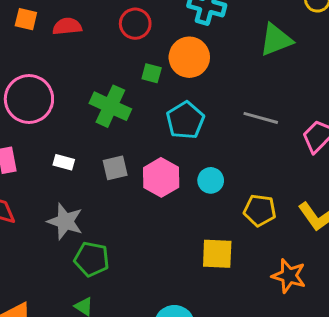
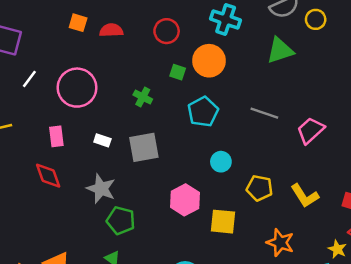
green cross: (110, 106) -> (143, 97), size x0.6
gray square: (115, 168) -> (144, 147), size x1.5
pink hexagon: (161, 177) -> (185, 200), moved

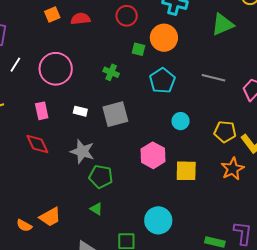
orange square: (78, 23) -> (52, 15), turned -35
yellow pentagon: (259, 188) -> (225, 132), moved
orange star: (280, 243) -> (233, 169), moved, turned 30

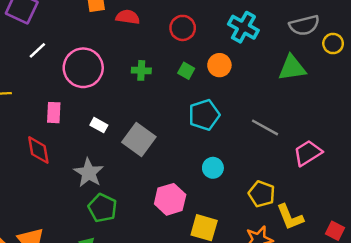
orange circle: (164, 38) -> (219, 65), size x0.7
green cross: (111, 72) -> (141, 70), moved, turned -35
gray square: (115, 114) -> (139, 139), turned 36

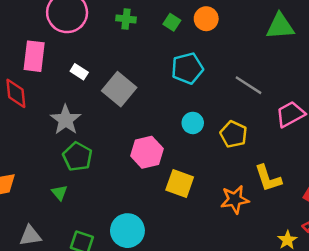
pink rectangle: (54, 113) -> (34, 56), size x1.4
yellow pentagon: (262, 194) -> (234, 134), moved

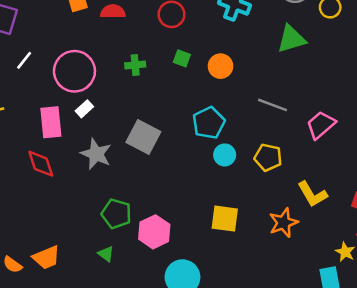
orange circle: (206, 19) -> (220, 66), moved
cyan pentagon: (187, 68) -> (209, 123), moved
white rectangle: (79, 72) -> (84, 109), moved, turned -63
gray star: (66, 120) -> (96, 154), moved
pink hexagon: (147, 152) -> (154, 232), moved

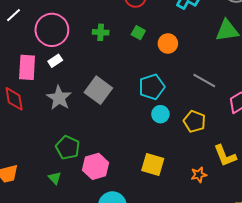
orange star: (284, 223) -> (199, 175), size x0.7

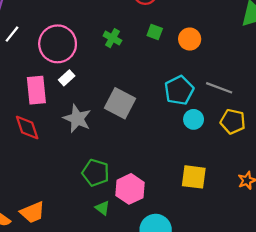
green cross: (101, 32) -> (112, 38), turned 35
gray line: (204, 80) -> (219, 88), moved
green triangle: (55, 178) -> (102, 208), moved

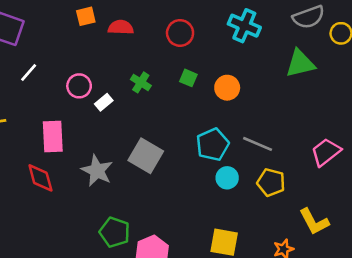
pink circle: (58, 44) -> (79, 86), size x0.6
white rectangle: (67, 78) -> (104, 102), moved

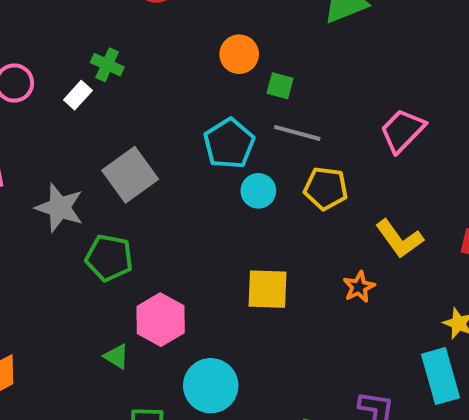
green square: (188, 78) -> (280, 86), moved
white rectangle: (104, 102) -> (78, 95), moved
gray square: (146, 156) -> (130, 175), turned 32
green pentagon: (115, 232) -> (109, 258), moved

